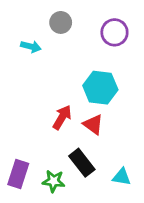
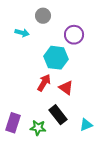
purple circle: (114, 32) -> (74, 35), moved
cyan hexagon: (100, 88) -> (56, 58), moved
cyan triangle: (122, 177) -> (86, 125), turned -32

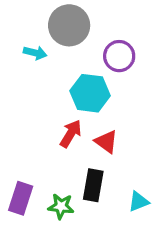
gray circle: (43, 16) -> (69, 25), size x1.6
black rectangle: (58, 115) -> (93, 185), turned 48

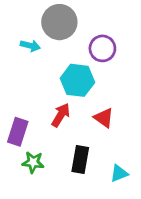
red triangle: (106, 142) -> (104, 118), moved
purple rectangle: (21, 198) -> (18, 132), moved
green star: (61, 206) -> (33, 162), moved

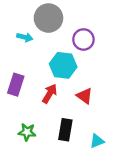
purple rectangle: (18, 132) -> (16, 85), moved

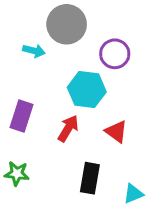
green star: (27, 132) -> (17, 174), moved

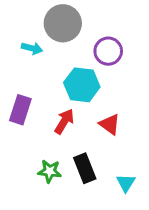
green star: (17, 174) -> (50, 171), moved
black rectangle: (90, 178) -> (85, 168), turned -32
cyan triangle: (133, 194) -> (126, 183), turned -36

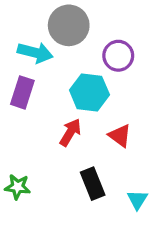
cyan arrow: (32, 48) -> (35, 52), size x1.5
purple rectangle: (20, 110) -> (22, 92), moved
green star: (50, 171) -> (18, 187), moved

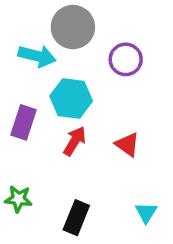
purple rectangle: (22, 92) -> (24, 122), moved
cyan hexagon: (89, 92) -> (71, 99), moved
black rectangle: (93, 184) -> (76, 218), moved, turned 44

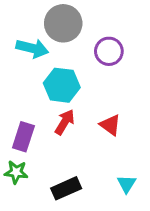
purple rectangle: (24, 122) -> (23, 137), moved
black rectangle: (76, 218) -> (66, 188), turned 44

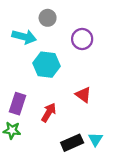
gray circle: (63, 23) -> (48, 18), size x0.6
red arrow: (65, 122) -> (49, 113), moved
black rectangle: (66, 188) -> (72, 143), moved

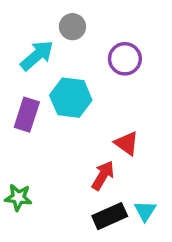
cyan arrow: (24, 37) -> (37, 55), turned -55
purple rectangle: (17, 104) -> (27, 115), moved
red arrow: (49, 113) -> (103, 175), moved

